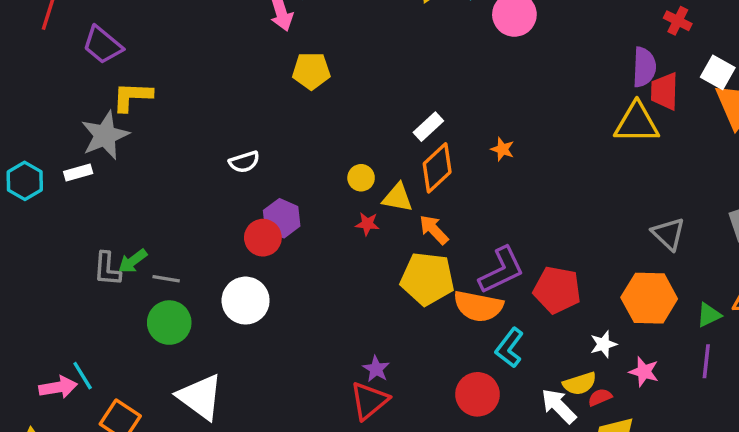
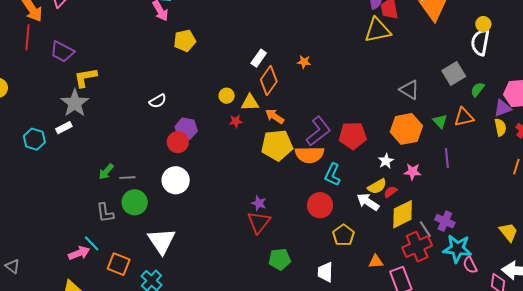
gray L-shape: (107, 269) -> (105, 213), moved
green triangle: (709, 315) -> (440, 121), moved, turned -35
white triangle: (200, 397) -> (162, 241), turned 32

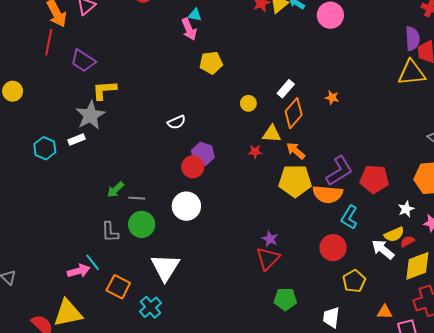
yellow circle: (227, 96) -> (248, 103), moved

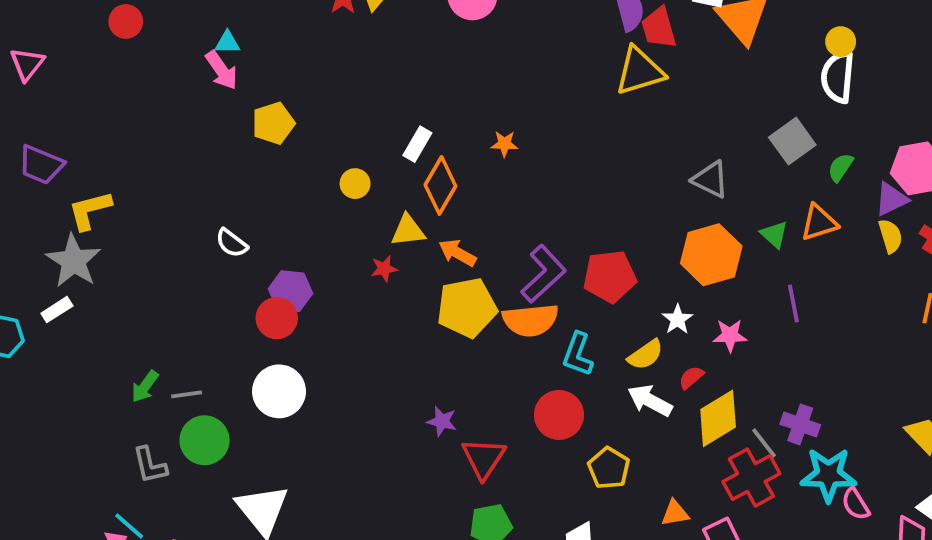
white semicircle: (176, 122) -> (232, 243), turned 72
yellow semicircle: (394, 234) -> (646, 355), moved
red triangle: (268, 259) -> (484, 458), moved

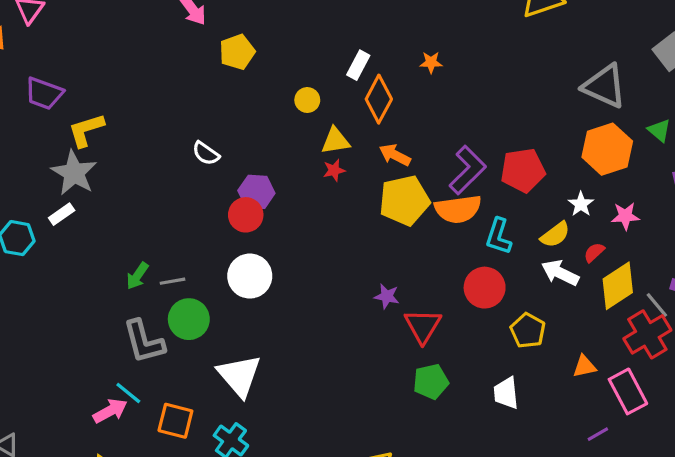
gray triangle: (711, 179) -> (604, 86), size x1.4
yellow triangle: (408, 231) -> (335, 141), moved
gray L-shape: (150, 465) -> (144, 342), size x1.4

